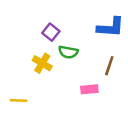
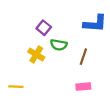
brown line: (109, 66) -> (83, 57), moved
pink rectangle: (89, 89) -> (83, 87), moved

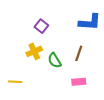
green semicircle: (59, 45) -> (54, 60), moved, turned 49
yellow cross: (36, 54) -> (34, 51), turned 35

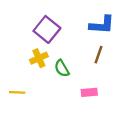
purple square: (41, 26) -> (47, 29), size x1.6
brown line: (79, 53) -> (98, 55), moved

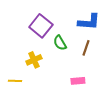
yellow cross: (39, 58) -> (34, 60), moved
green semicircle: (62, 68) -> (60, 43), moved

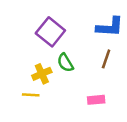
green semicircle: (60, 43) -> (65, 63), moved
yellow line: (15, 81) -> (31, 95), moved

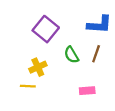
green semicircle: (65, 63) -> (71, 55), moved

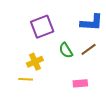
purple square: (46, 29) -> (42, 27), turned 30
brown line: (96, 54) -> (89, 49), turned 35

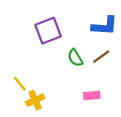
yellow cross: (35, 62) -> (35, 100), moved
yellow line: (26, 79) -> (20, 84), moved, turned 48

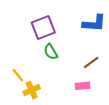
brown line: (101, 57) -> (91, 62), moved
green semicircle: (75, 58) -> (51, 52), moved

